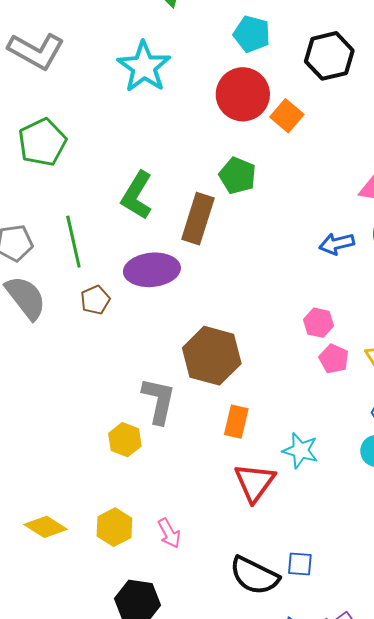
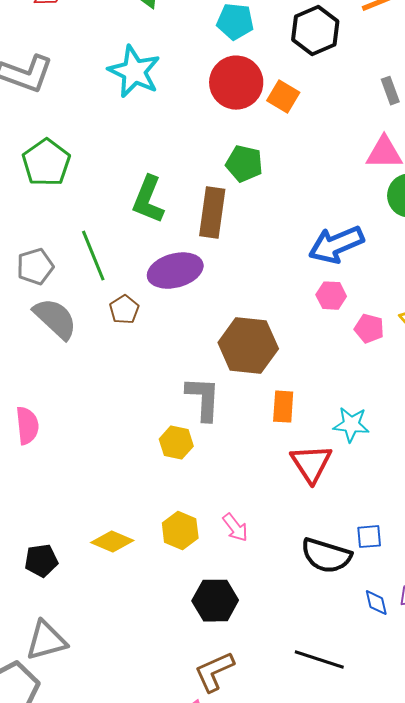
blue arrow: (337, 244) -> (336, 245), moved, size x1.6
pink hexagon: (319, 323) -> (331, 296), moved

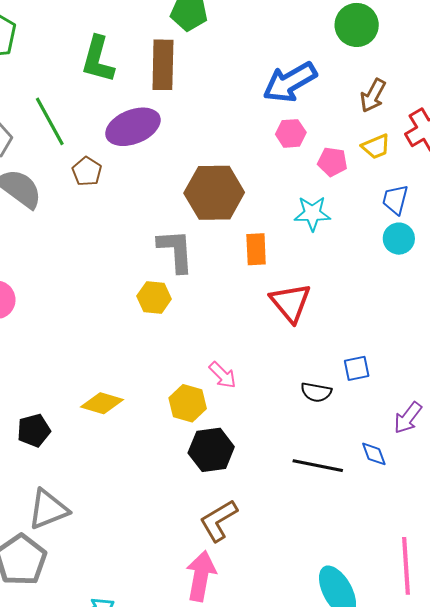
cyan star: (351, 425) -> (312, 213), moved
yellow hexagon: (180, 531) -> (188, 403), moved
black semicircle: (326, 556) -> (316, 392), size x0.6
blue diamond: (376, 603) -> (374, 454), moved
black line: (319, 660) -> (318, 466), moved

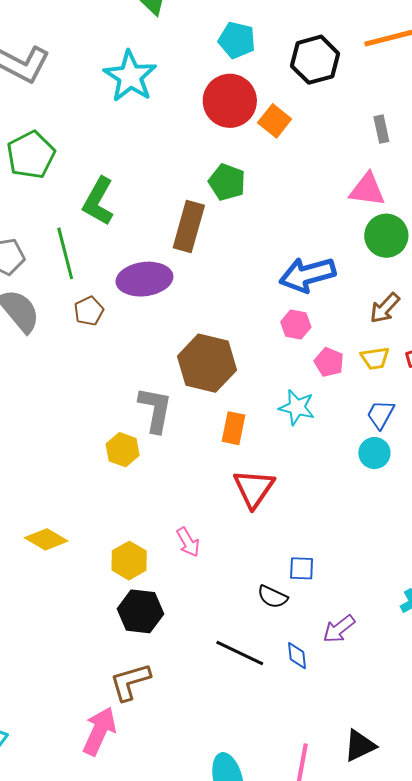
green L-shape: (98, 59) -> (98, 201), moved
pink arrow: (223, 375) -> (188, 542), moved
black semicircle: (316, 392) -> (273, 597), moved

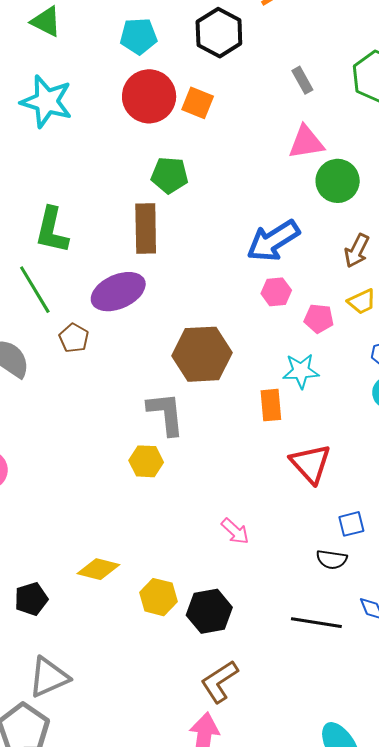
orange rectangle: (234, 428) -> (271, 405), moved
red triangle: (254, 488) -> (310, 464), moved
yellow hexagon: (129, 561) -> (158, 597), moved

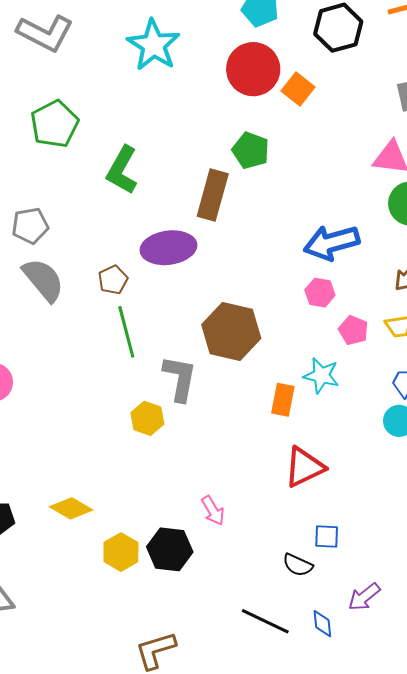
green line: (35, 290) -> (126, 332), moved
red triangle: (310, 464) -> (304, 467), turned 30
black hexagon: (209, 611) -> (170, 549), moved

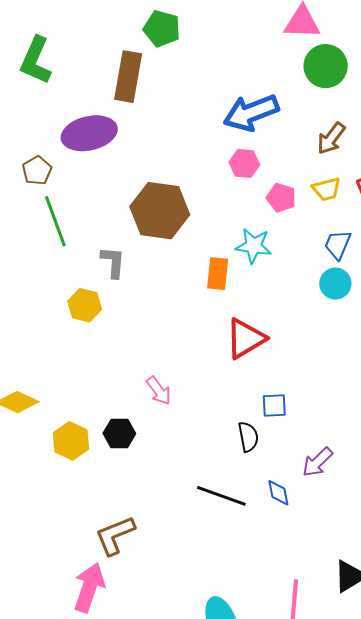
gray L-shape: (180, 378) -> (113, 262), size x0.7
black hexagon: (170, 549) -> (119, 433), size x0.7
black semicircle: (298, 565) -> (248, 437), turned -120

